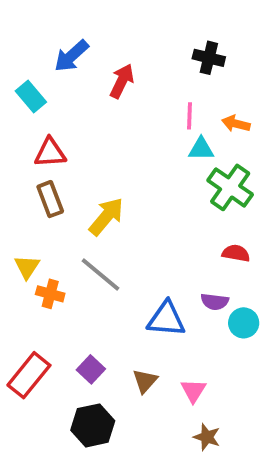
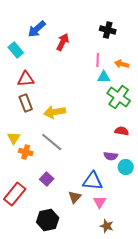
yellow arrow: (106, 216) -> (55, 112), turned -140
blue triangle: (166, 319) -> (93, 181), moved
purple square: (91, 369) -> (47, 179), moved

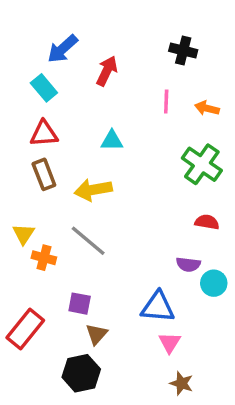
cyan rectangle: (16, 50) -> (44, 88), moved
cyan triangle: (104, 77) -> (112, 141), moved
purple square: (47, 179) -> (80, 304), turned -32
brown triangle: (75, 197) -> (97, 334), moved

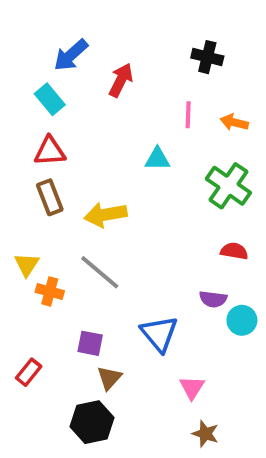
cyan triangle: (112, 141) -> (157, 159), moved
blue triangle: (158, 307) -> (159, 334), moved, turned 45
red rectangle: (25, 329) -> (29, 372), size x0.6

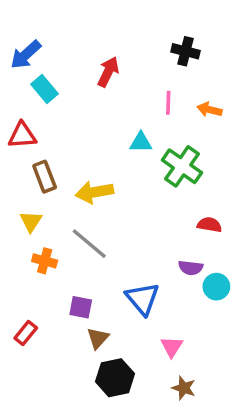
blue arrow: (71, 55) -> (26, 55), moved
red triangle: (50, 151) -> (22, 135), moved
green cross: (228, 186) -> (182, 166), moved
yellow triangle: (27, 265) -> (31, 221), moved
black hexagon: (92, 422) -> (115, 378), moved

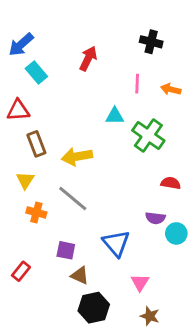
brown triangle: (98, 338) -> (80, 275), turned -48

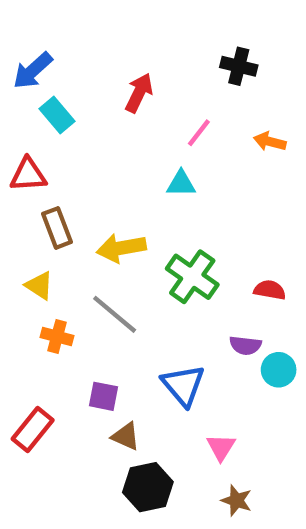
pink line: (137, 84) -> (199, 133), moved, turned 36
green cross: (148, 136) -> (192, 277), moved
yellow triangle: (25, 180) -> (39, 286), turned -30
red rectangle: (21, 271) -> (33, 430), size x1.4

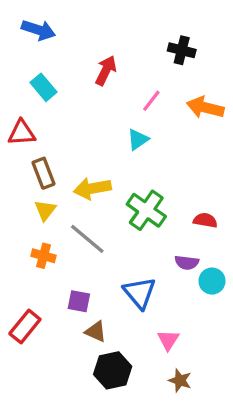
blue arrow: (33, 71) -> (38, 30), moved, turned -120
orange arrow: (270, 142) -> (205, 107), size x1.5
cyan triangle: (181, 184) -> (138, 140), turned -35
yellow triangle: (39, 286) -> (45, 210), moved, turned 35

